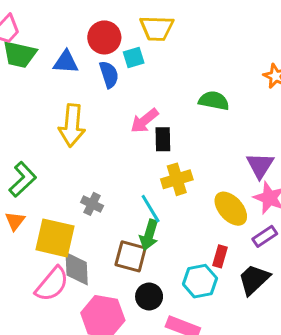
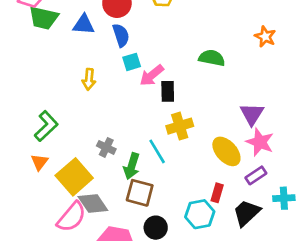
cyan square: (134, 58) -> (132, 62), moved
yellow arrow: (72, 125) -> (89, 79), size x0.6
green arrow: (149, 235) -> (132, 166), moved
yellow square: (55, 238) -> (74, 177), turned 36
gray diamond: (77, 269) -> (93, 204), turned -32

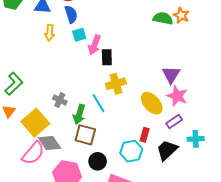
green semicircle: (212, 58) -> (163, 18), moved
pink arrow: (152, 75) -> (95, 45), turned -30
yellow arrow: (89, 79) -> (50, 33), moved

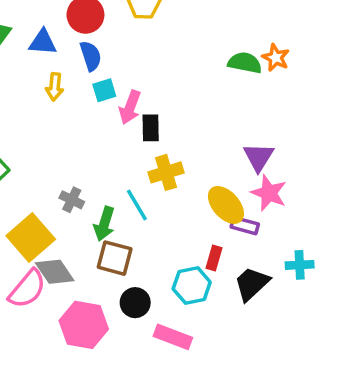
purple rectangle: (174, 122) -> (245, 226), moved, turned 49

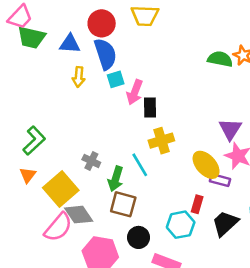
blue semicircle: (91, 56) -> (105, 54), size x1.4

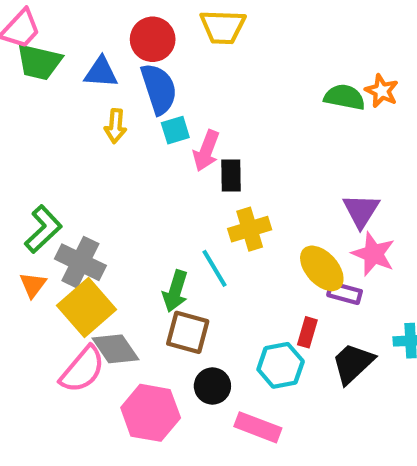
gray cross: (91, 161) -> (80, 262), moved, size x1.6

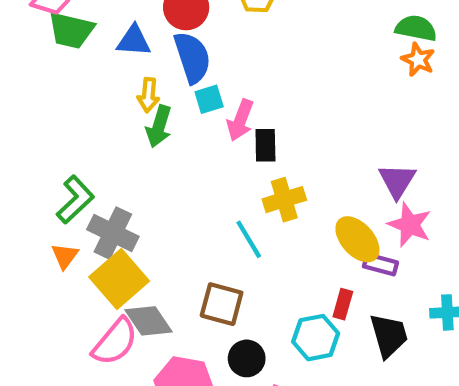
green semicircle: (345, 97) -> (416, 28), moved
green arrow: (175, 291) -> (159, 126), moved
black trapezoid: (353, 363) -> (389, 335), turned 117

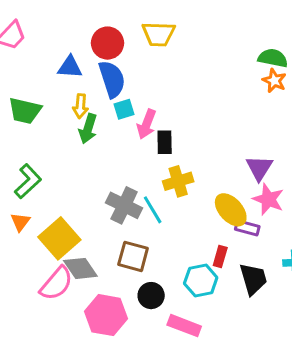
green trapezoid: (71, 30) -> (25, 111), moved
gray cross: (113, 233) -> (124, 205), moved

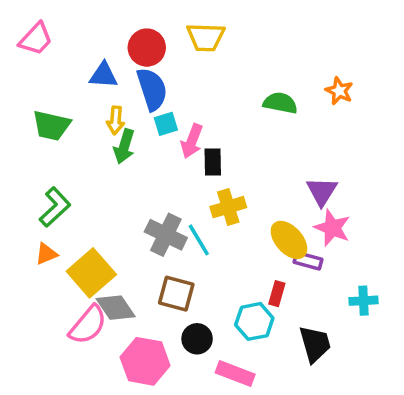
green semicircle: (273, 58) -> (280, 103), moved
orange triangle: (20, 222) -> (46, 254), turned 30
black trapezoid: (253, 279) -> (315, 344), moved

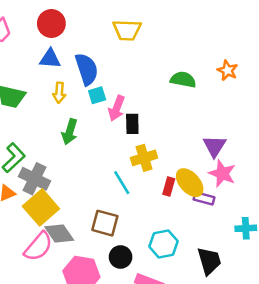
red circle: (147, 48) -> (51, 23), moved
green arrow: (124, 146) -> (70, 132), moved
gray cross: (166, 235) -> (34, 179), moved
red rectangle: (277, 294) -> (169, 187), moved

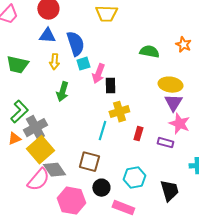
gray cross: (34, 179) -> (35, 128), turned 35
cyan line: (122, 183) -> (102, 131), turned 48
yellow ellipse: (190, 183) -> (170, 85), moved, turned -40

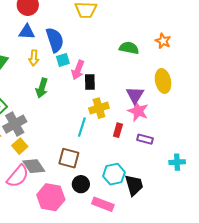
yellow ellipse: (170, 85) -> (163, 81), moved, turned 70
purple triangle: (173, 103) -> (135, 95), moved
pink star: (179, 124) -> (138, 111), moved
yellow square: (40, 150) -> (20, 146), size x0.6
black trapezoid: (169, 191) -> (134, 185), moved

